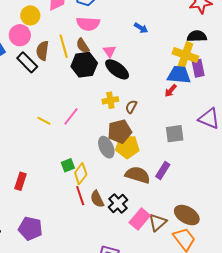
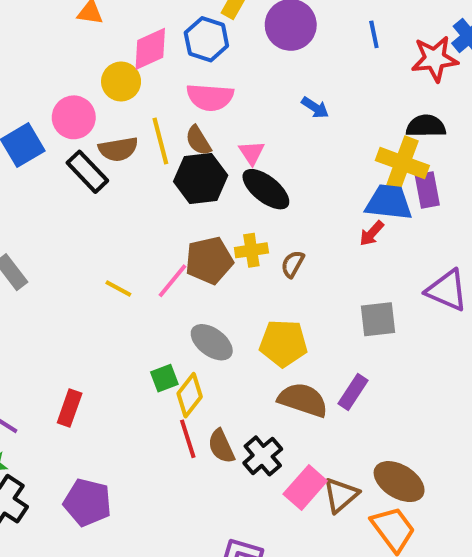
yellow circle: (30, 15) -> (121, 81), moved
brown semicircle: (42, 51) -> (118, 149), turned -108
brown pentagon: (120, 131) -> (209, 260), moved
gray ellipse: (106, 147) -> (212, 342), moved, turned -30

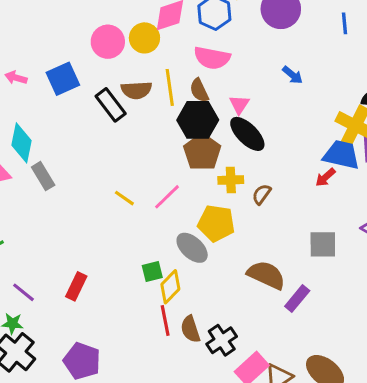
pink circle: (74, 117) -> (108, 42), moved
brown pentagon: (209, 260) -> (202, 152), moved, turned -30
yellow pentagon: (283, 343) -> (216, 223), moved
brown semicircle: (303, 400) -> (266, 275), moved

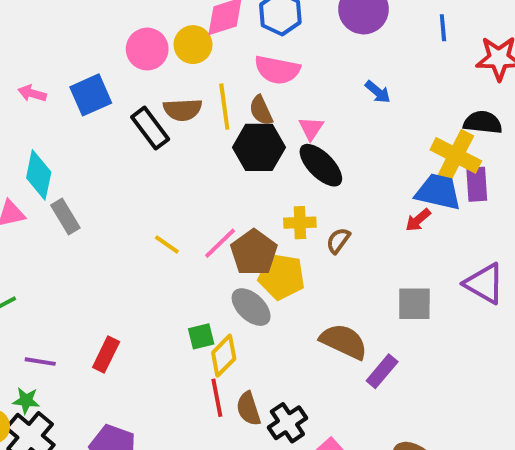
brown pentagon: (202, 152) -> (254, 253), moved
purple line: (24, 292) -> (40, 362), turned -30

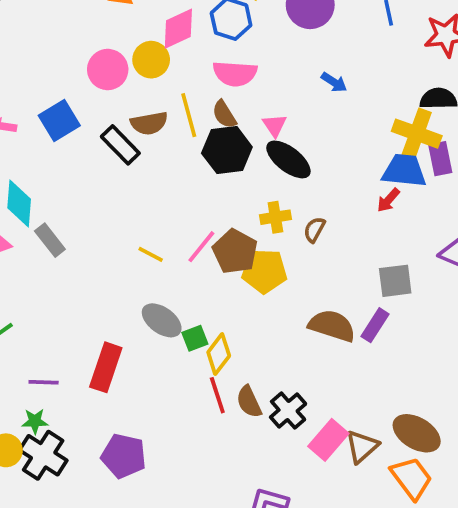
gray ellipse: (251, 307) -> (162, 320), moved
red rectangle: (106, 354) -> (106, 367), size x1.4
purple rectangle: (382, 371) -> (375, 325), moved

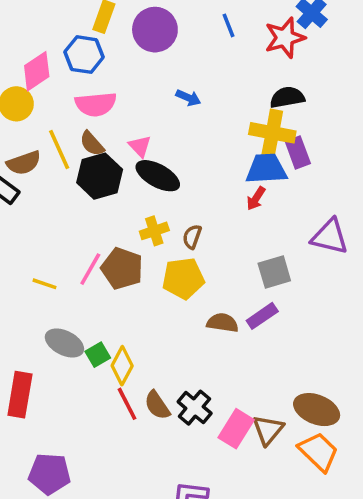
yellow pentagon: (264, 271) -> (183, 278), moved
purple rectangle: (375, 325) -> (262, 316), turned 32
brown semicircle: (332, 326) -> (223, 323), size x0.7

